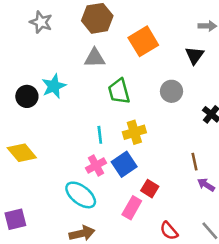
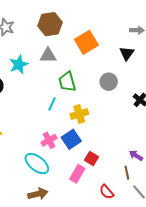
cyan star: (54, 86) -> (19, 65), moved
cyan line: (100, 135) -> (52, 104), moved, turned 32
brown line: (195, 162) -> (127, 173), moved

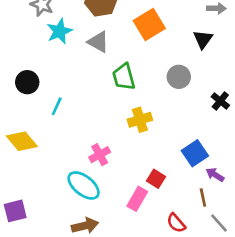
gray triangle: (48, 55) -> (98, 42), turned 30
cyan star: (19, 65) -> (59, 31), moved
cyan line: (52, 104) -> (57, 106), moved
blue square: (71, 139) -> (195, 153), moved

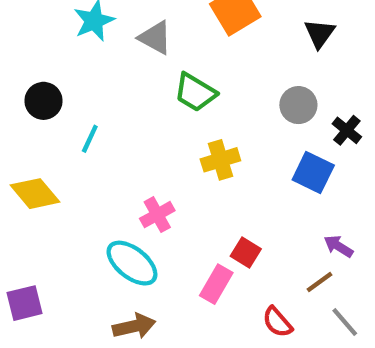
green trapezoid: (124, 77) -> (195, 92), turned -44
gray circle: (179, 77) -> (298, 105), moved
blue square: (195, 153) -> (313, 172), moved, turned -30
brown line: (203, 198) -> (319, 282), turned 66

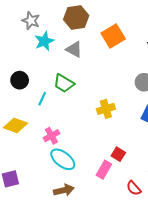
green trapezoid: (195, 92) -> (64, 83), moved
yellow diamond: (35, 194) -> (15, 125), turned -30
pink cross: (157, 215) -> (51, 136), moved

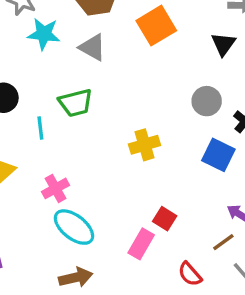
cyan star: (44, 41) -> (44, 34), turned 30
green trapezoid: (64, 83) -> (76, 103), turned -45
cyan line: (42, 99) -> (40, 128), turned -32

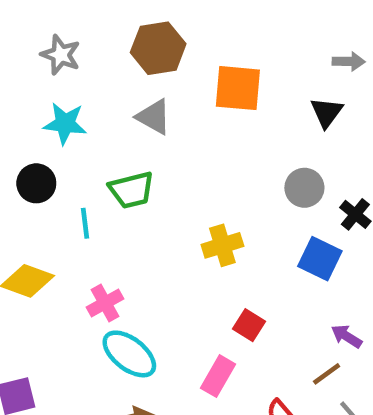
orange square: (156, 26) -> (238, 88), turned 36
cyan star: (44, 34) -> (65, 123), moved
red square: (165, 219) -> (249, 325), moved

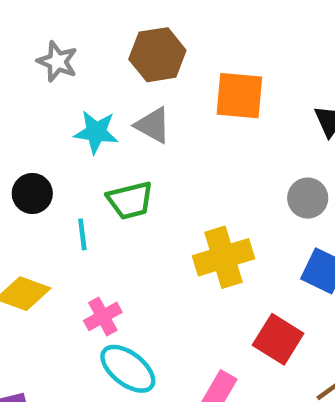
cyan star: (65, 123) -> (96, 132), moved
yellow cross: (222, 245) -> (223, 257), size x1.4
red square: (249, 325) -> (278, 339), moved, size x1.5

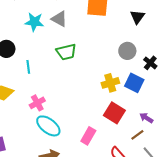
green trapezoid: (130, 200) -> (66, 52), moved
yellow cross: (223, 257) -> (110, 83), moved, size x0.7

